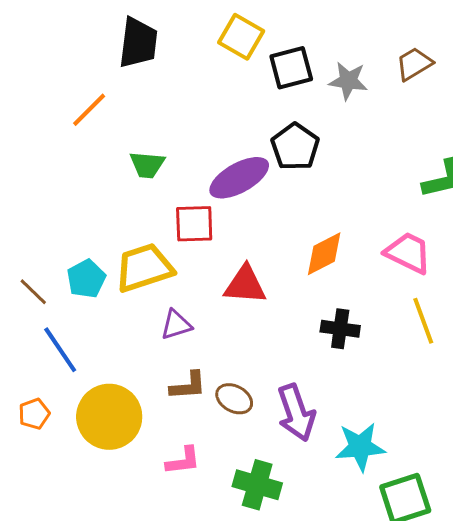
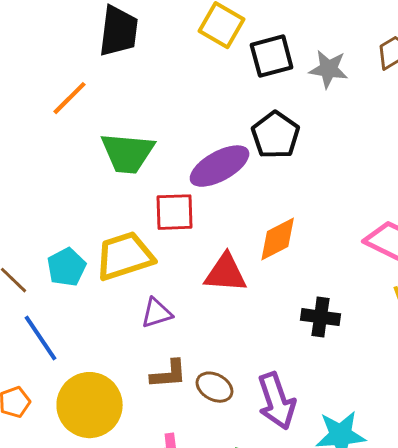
green trapezoid: (147, 165) -> (128, 153), size x1.5
orange diamond: (324, 254) -> (278, 239), moved

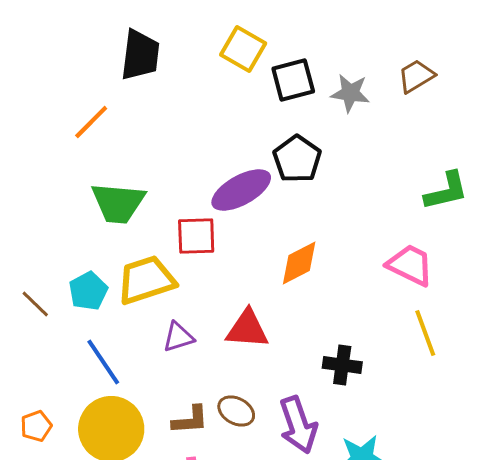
green trapezoid: (128, 153) -> (118, 203), moved
red triangle: (226, 273) -> (247, 329), moved
black cross: (321, 317) -> (342, 365), moved
blue line: (41, 338) -> (103, 362), moved
brown L-shape: (169, 374) -> (190, 420), moved

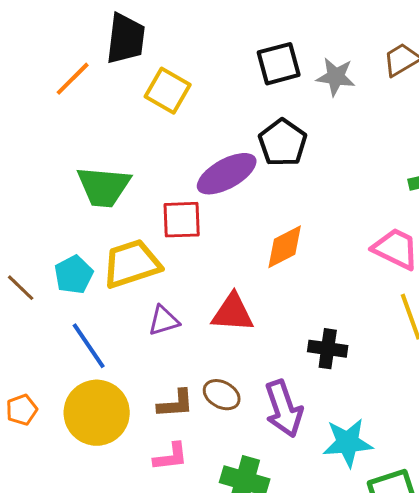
yellow square: (243, 49) -> (168, 91), moved
orange line: (91, 122) -> (73, 79), moved

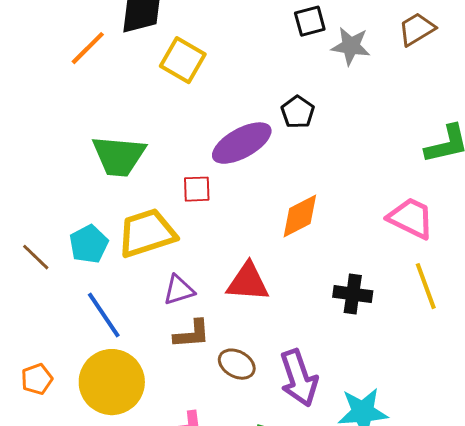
black square: (279, 64) -> (310, 21), moved, size x0.7
black pentagon: (283, 143) -> (298, 112), size x0.7
red square: (182, 220) -> (197, 189), size x0.7
black cross: (328, 349) -> (353, 294), moved
brown L-shape: (176, 404) -> (192, 334), moved

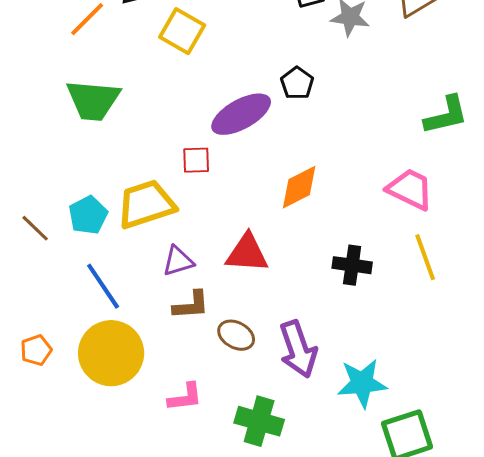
green trapezoid: (119, 156) -> (93, 100), moved

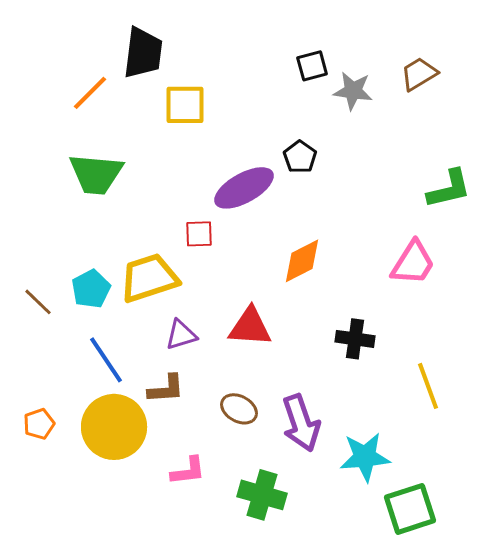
yellow square: (182, 31) -> (185, 105), turned -30
pink trapezoid: (410, 189) -> (413, 263), turned 96
yellow line: (425, 257) -> (428, 386), moved
brown L-shape: (191, 305) -> (166, 389), moved

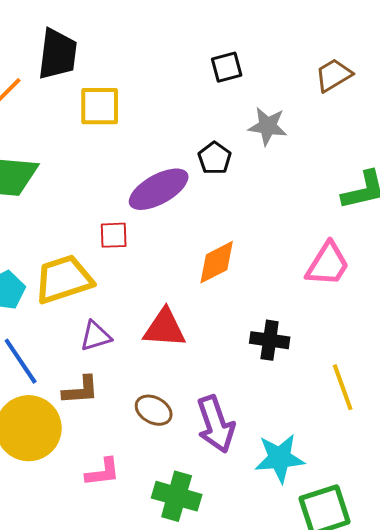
gray star: (353, 91) -> (268, 126), moved

